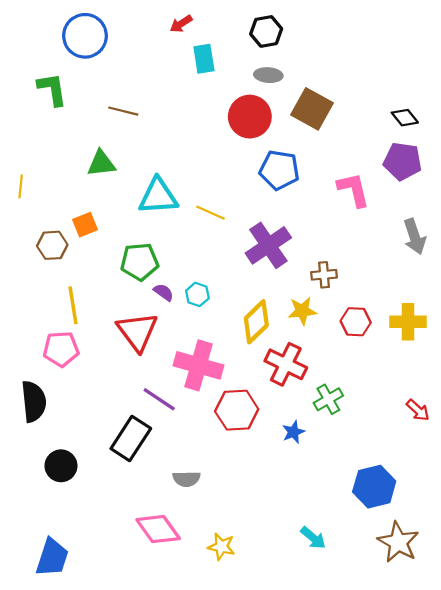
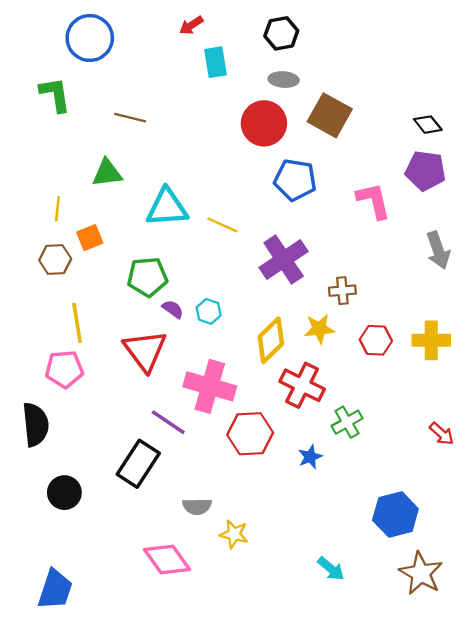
yellow line: (21, 186) -> (57, 209), moved
yellow star: (221, 547) -> (234, 534), moved

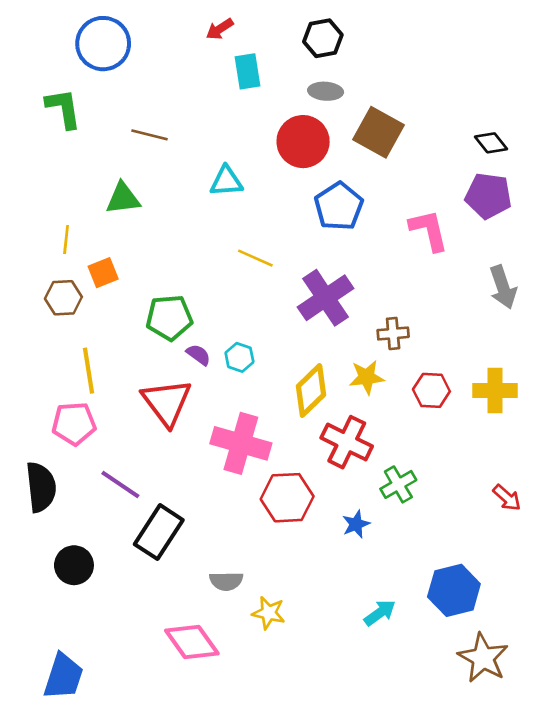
blue pentagon: (295, 180) -> (339, 206), turned 30
cyan triangle: (167, 208) -> (226, 181), moved, size x0.7
purple line: (168, 422) -> (120, 484), moved
cyan arrow: (331, 569) -> (380, 613), moved, turned -76

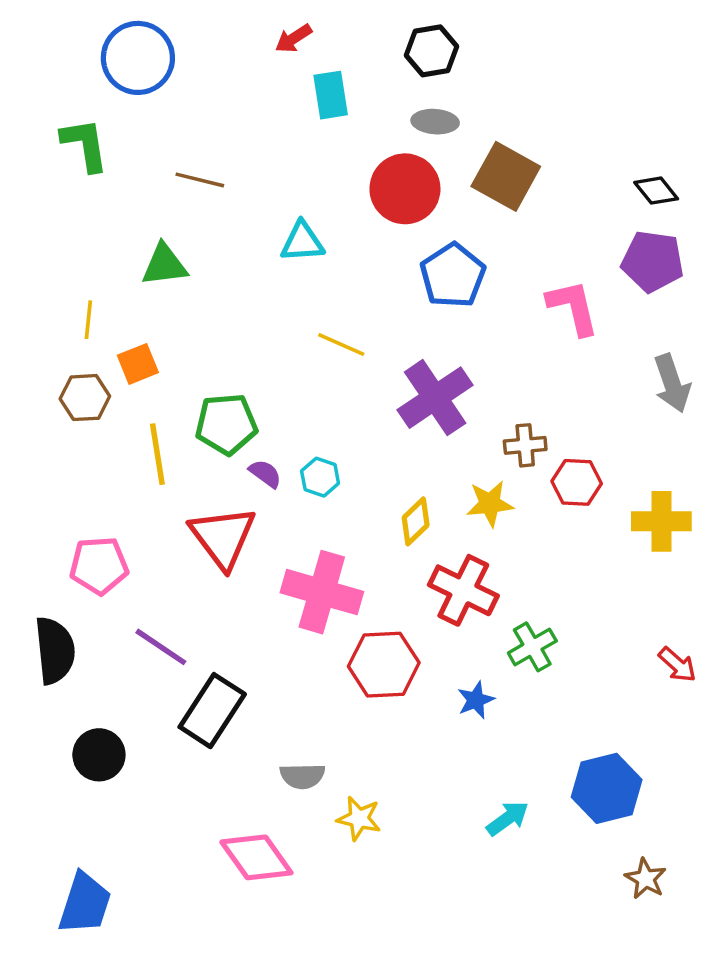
yellow line: (89, 371) -> (157, 454), moved
yellow diamond: (311, 390) -> (416, 521), size x0.7
red hexagon: (431, 390) -> (577, 482), moved
brown star: (483, 658) -> (646, 879), size x0.6

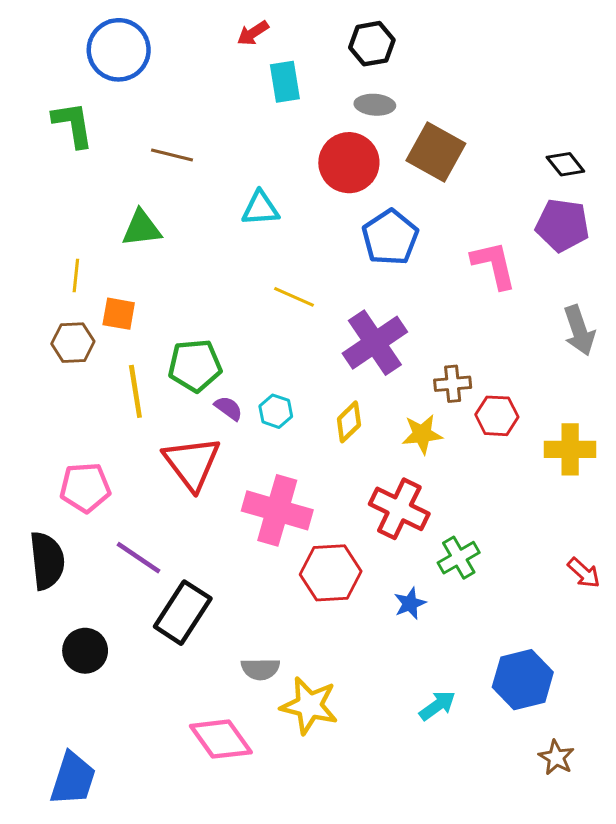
orange square: (138, 364) -> (119, 314), turned 32
yellow diamond: (416, 521) -> (349, 422), moved
yellow star: (359, 818) -> (309, 706), size x1.5

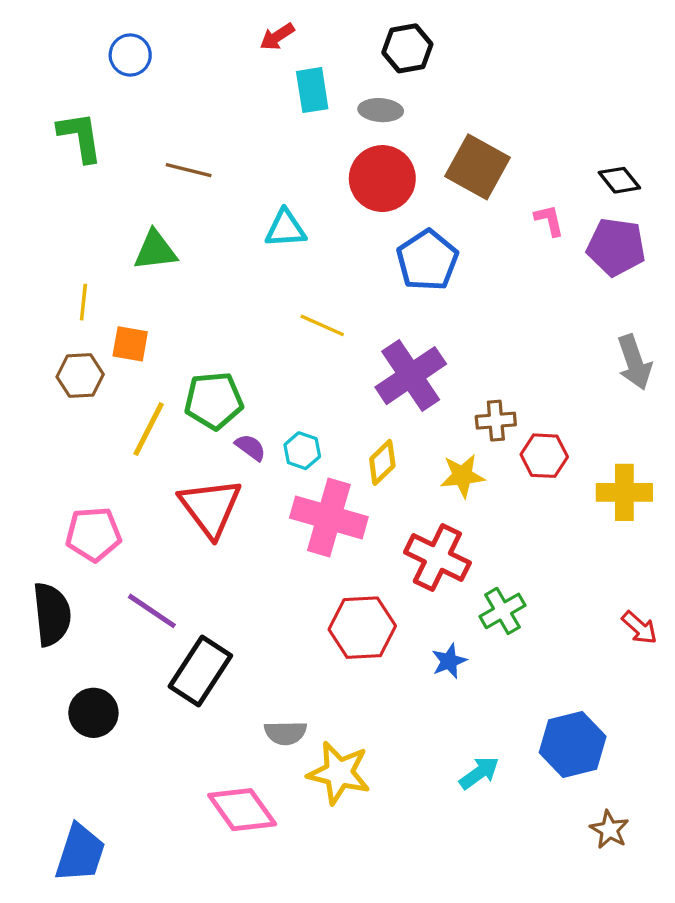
blue circle: (119, 50) -> (130, 55), size x0.6
gray ellipse: (375, 105) -> (381, 110), moved
pink L-shape: (494, 265) -> (549, 220), moved, size x0.6
yellow line: (135, 391) -> (149, 429), turned 36
pink cross: (277, 510) -> (329, 517), moved

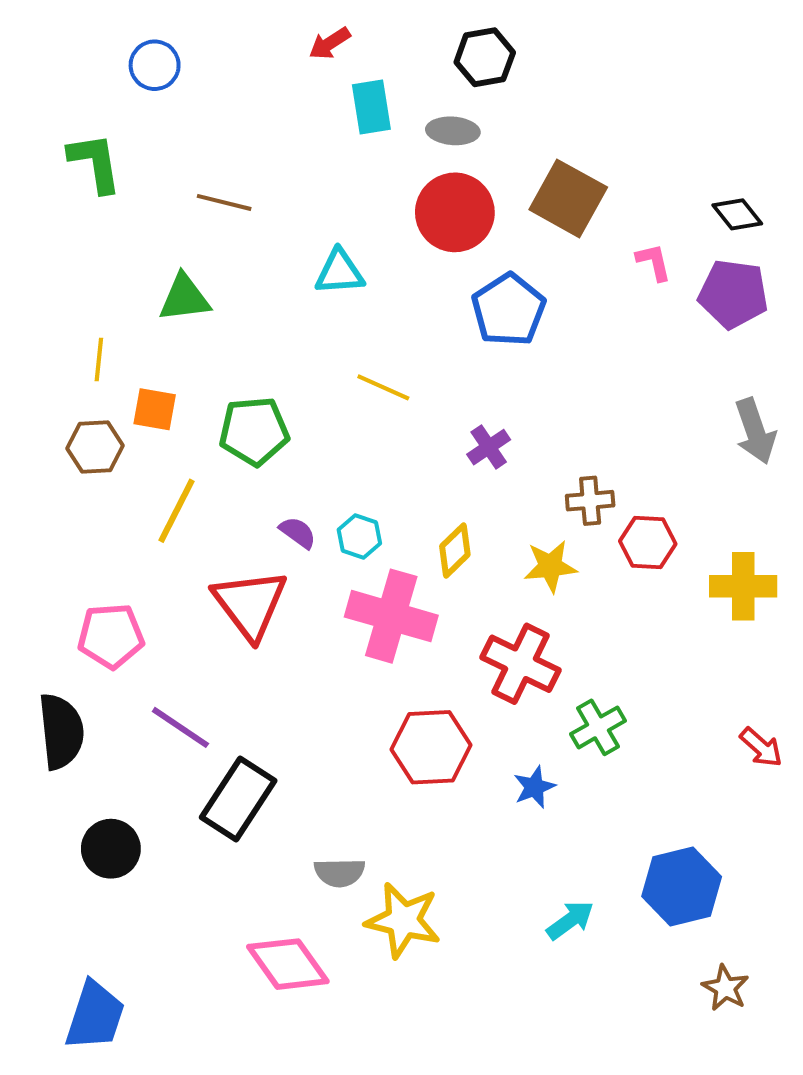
purple cross: (411, 376) -> (489, 447), size x0.5
green pentagon: (214, 401) -> (254, 431), moved

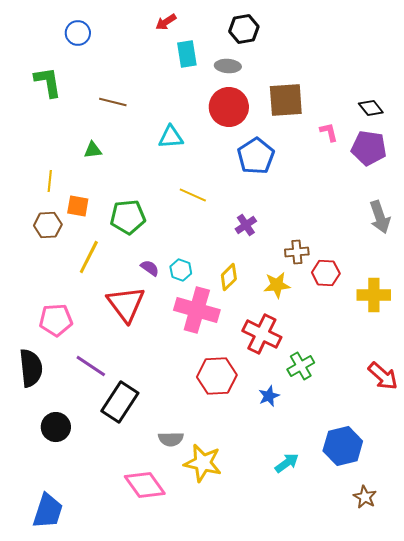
brown square: (568, 198) -> (286, 100), turned -33
green triangle: (184, 298) -> (93, 150), size x0.7
red arrow: (761, 747) -> (383, 376), size x1.4

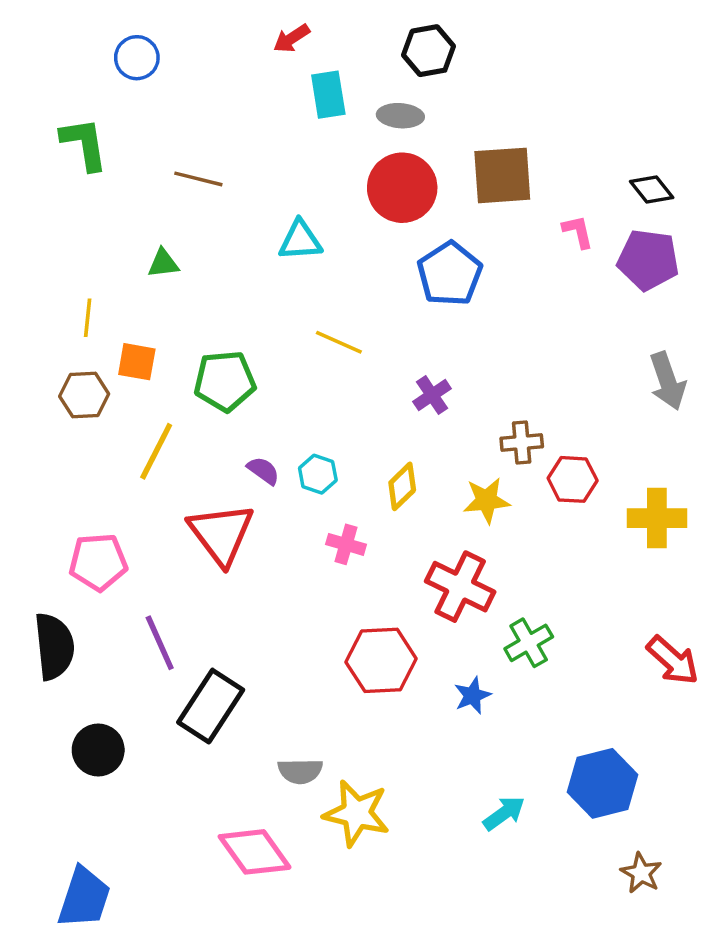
pink cross: (197, 310) -> (346, 544), size x0.5
purple line: (91, 366) -> (160, 643), turned 32

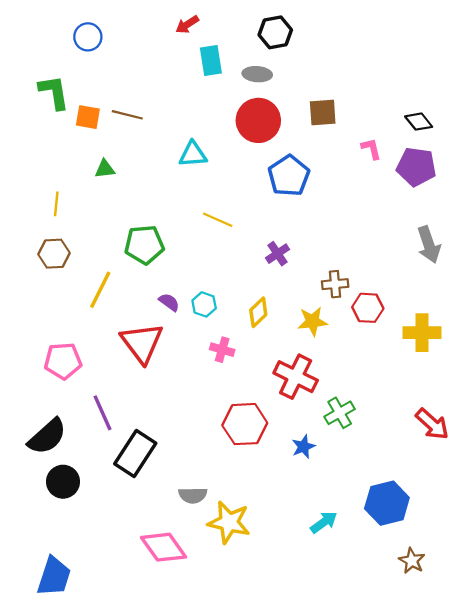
brown square: (502, 175) -> (323, 113), size x0.7
orange square: (137, 362) -> (88, 117), moved
black semicircle: (54, 646) -> (47, 437), moved, turned 54

